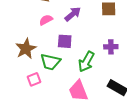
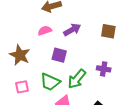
brown star: (26, 49) -> (20, 55), turned -30
green trapezoid: (50, 62) -> (50, 82), moved

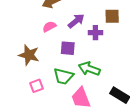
purple cross: (104, 69) -> (95, 33), moved
green arrow: (77, 79) -> (89, 69), turned 80

